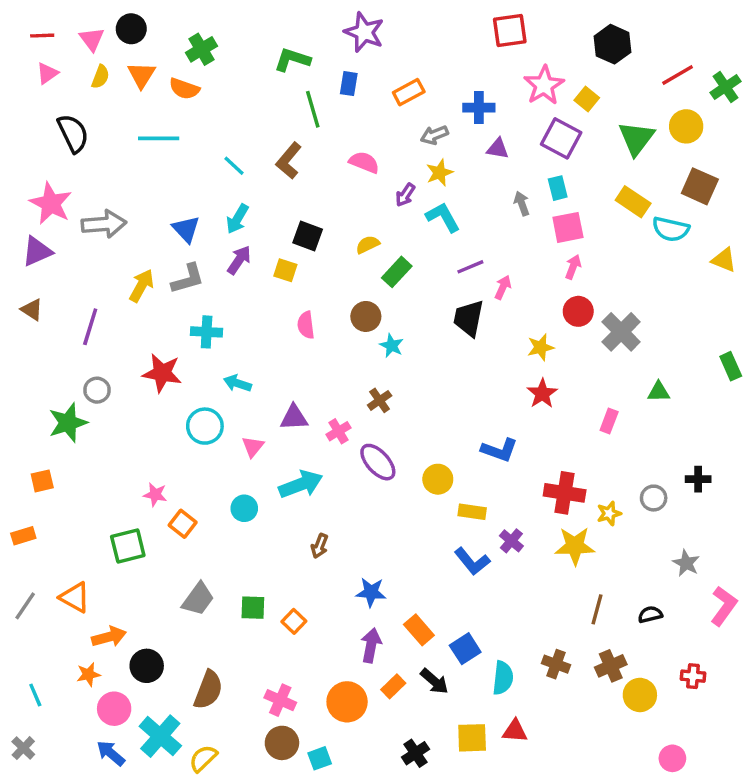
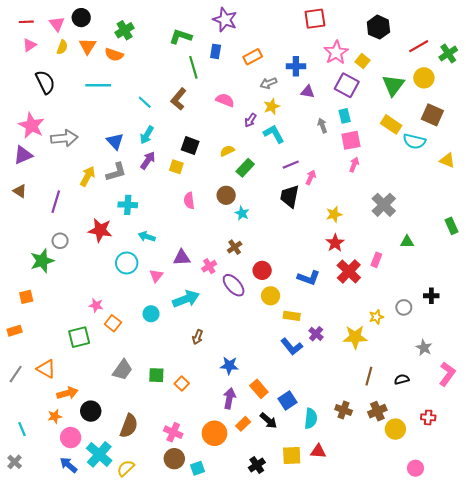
red circle: (578, 311) -> (262, 270), moved
red cross: (565, 493) -> (349, 271), moved, turned 35

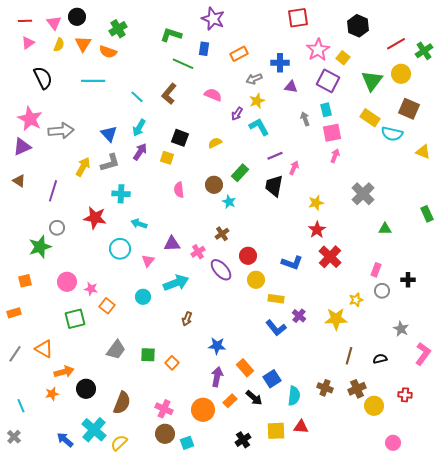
green line: (193, 67) -> (183, 64), turned -50
green rectangle: (245, 168) -> (240, 173), moved
pink rectangle: (376, 260) -> (376, 270), moved
pink circle: (71, 438) -> (67, 282), moved

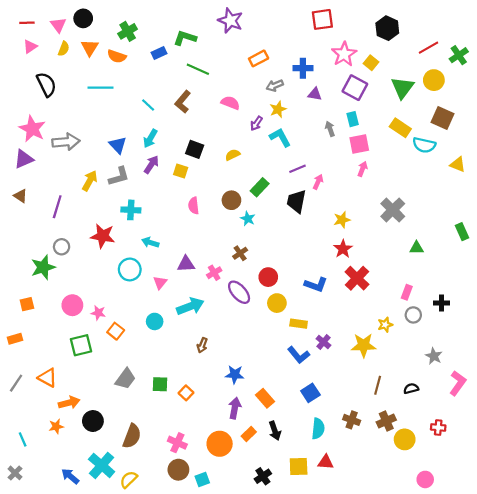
blue rectangle: (204, 49) -> (159, 53), moved, turned 56
blue square: (272, 379) -> (310, 393), moved
black arrow: (254, 398) -> (275, 431), turned 30

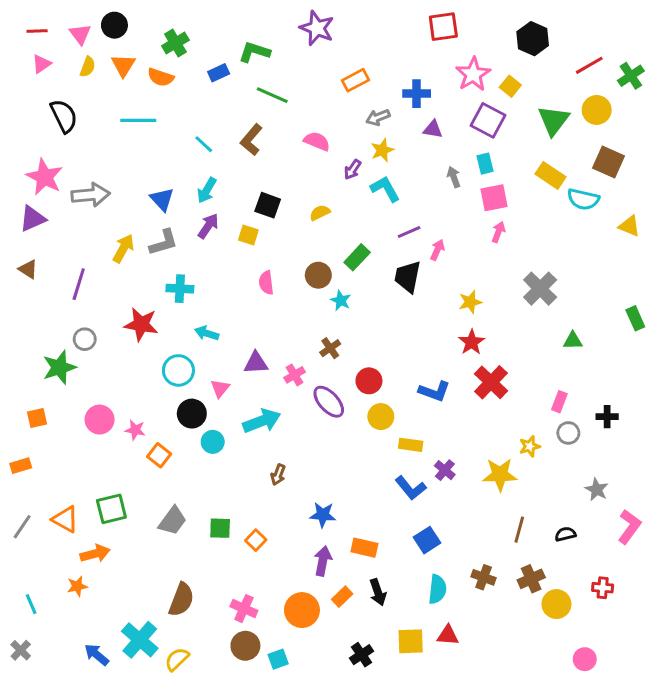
green square: (81, 345) -> (111, 509), moved
orange rectangle: (265, 398) -> (364, 548), turned -36
black circle: (93, 421) -> (192, 414), moved

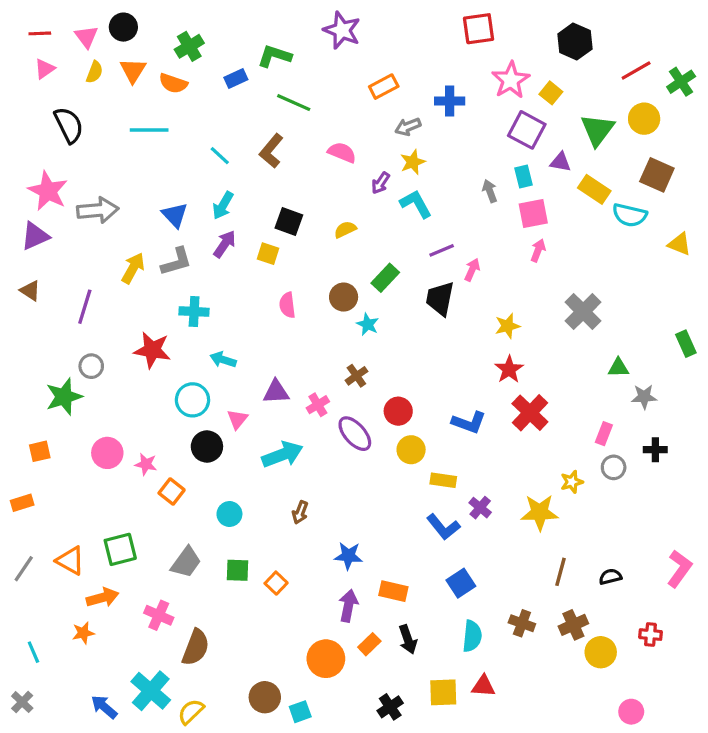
purple triangle: (433, 129) -> (561, 162), moved
cyan circle: (213, 442) -> (229, 514), moved
gray star: (597, 489) -> (644, 397), moved, turned -30
pink cross: (244, 609) -> (159, 615), moved

